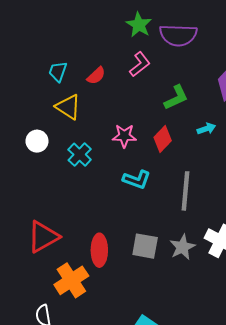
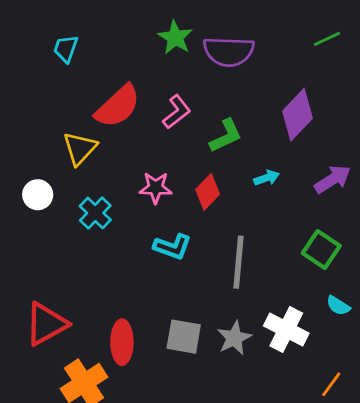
pink L-shape: (140, 64) -> (177, 112), moved
cyan trapezoid: (58, 72) -> (66, 49), moved
red semicircle: (96, 76) -> (118, 106), size x1.8
yellow triangle: (68, 107) -> (80, 148), turned 40

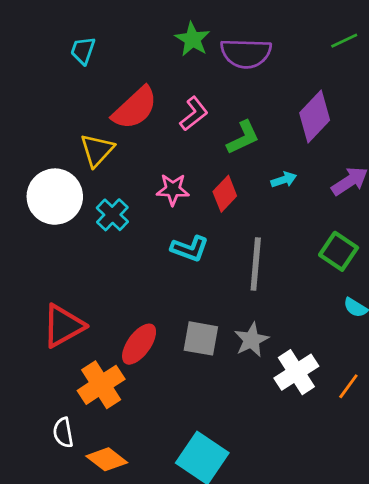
white circle: (38, 195) -> (55, 197), size x1.8
white cross: (286, 330) -> (296, 372), moved, turned 30
red ellipse: (122, 342) -> (139, 344), turned 36

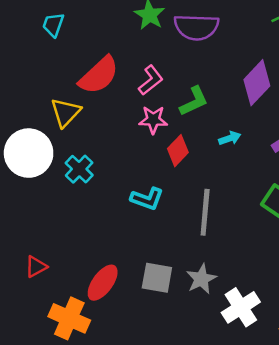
pink star: (173, 190) -> (153, 120), moved
red triangle: (63, 326) -> (36, 267), size x0.6
orange cross: (101, 385) -> (69, 318), turned -33

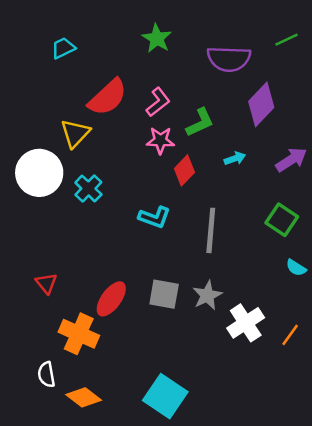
cyan trapezoid: (53, 25) -> (63, 48), turned 45
purple semicircle: (196, 27) -> (229, 59), moved
red triangle: (36, 267) -> (46, 283), turned -40

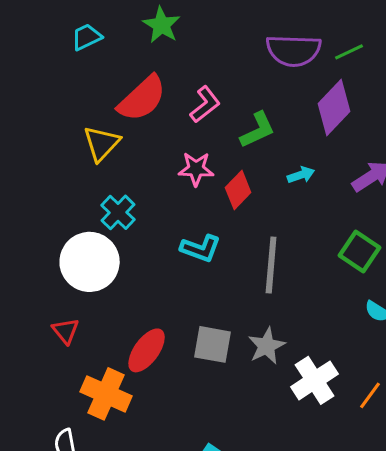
green star: (157, 38) -> (162, 25), moved
green line: (286, 40) -> (349, 52), moved
pink star: (160, 140) -> (196, 169), moved
white circle: (39, 173) -> (90, 262), moved

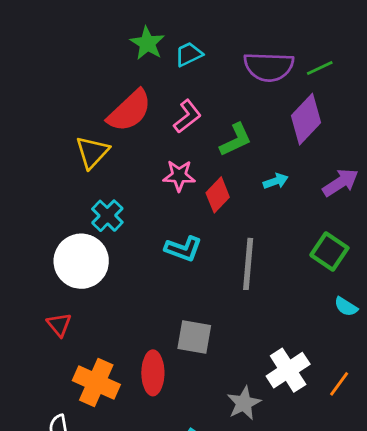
cyan trapezoid: (87, 37) -> (189, 54), moved
gray star: (267, 346) -> (244, 403), moved
red ellipse: (147, 350) -> (153, 373), moved, turned -36

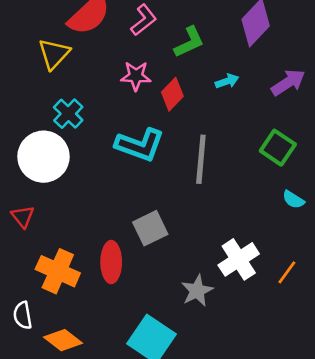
cyan L-shape: (183, 249) -> (140, 145), size x1.4
gray square: (194, 337) -> (150, 228), turned -36

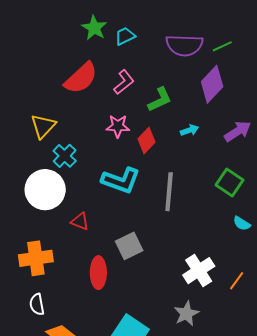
yellow triangle: (54, 54) -> (43, 126), moved
red triangle: (23, 216) -> (80, 221), moved, turned -30
orange cross: (58, 271) -> (36, 258), moved, turned -32
gray star: (197, 291) -> (186, 314), moved
white semicircle: (23, 315) -> (37, 304), moved

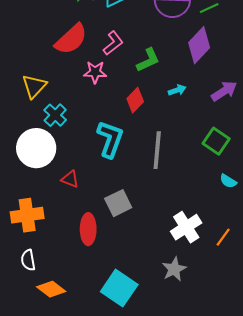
pink star: (118, 126) -> (95, 72), moved
cyan L-shape: (121, 180) -> (110, 139), turned -90

